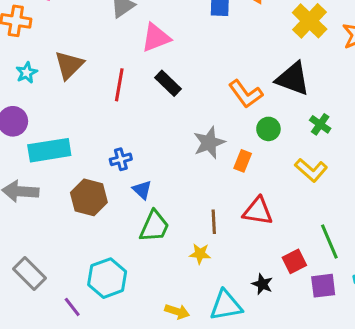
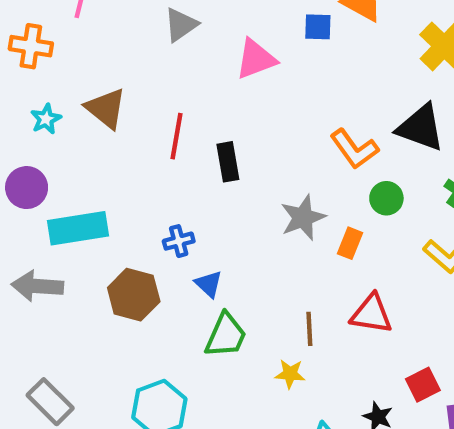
pink triangle: (156, 38) -> (256, 59), moved
brown triangle: (69, 65) -> (106, 108), turned -36
black rectangle: (168, 83) -> (228, 162), moved, turned 36

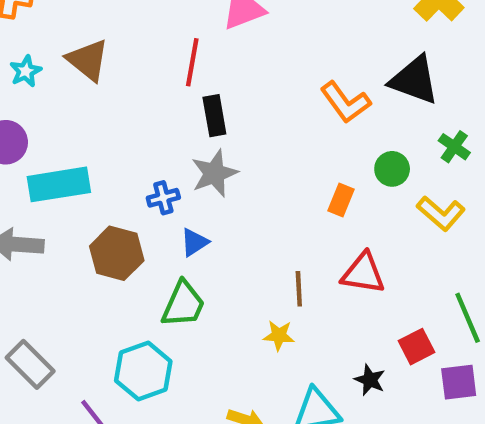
red line: (177, 136) -> (192, 62), moved
green circle: (386, 198) -> (392, 169), moved
gray star: (303, 218) -> (214, 173), moved
blue triangle: (209, 284) -> (194, 242), turned 44
green trapezoid: (226, 335) -> (183, 304), moved

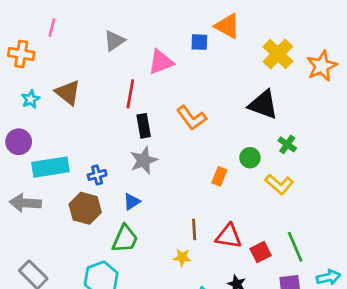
orange L-shape: (345, 102) -> (191, 118), moved
blue cross: (163, 198) -> (97, 175), moved
red triangle: (363, 273) -> (229, 236), moved
red square: (416, 347) -> (261, 252), moved

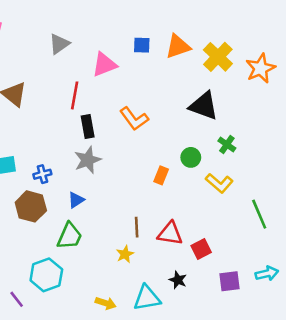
orange triangle: (227, 26) -> (178, 46), moved, turned -48
green line: (295, 247) -> (259, 214), moved
yellow star: (182, 257) -> (125, 254), turned -30

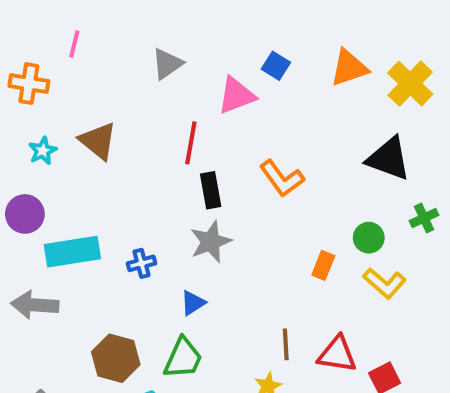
blue square: (142, 45) -> (276, 66), moved, turned 30
green cross: (227, 145) -> (424, 218), turned 30
yellow L-shape: (219, 183) -> (385, 283), moved
brown hexagon: (31, 206) -> (116, 358), moved

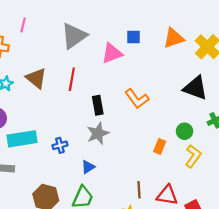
gray triangle: (167, 64) -> (74, 36), size x1.5
blue square: (276, 66) -> (134, 37), turned -32
red line: (191, 143) -> (72, 79), moved
yellow L-shape: (385, 283) -> (193, 156), turned -95

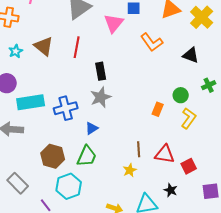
pink triangle: (112, 53) -> (114, 23), turned -30
black triangle: (195, 88) -> (191, 55), size x0.7
orange L-shape: (137, 99) -> (152, 42), moved
blue cross: (60, 145) -> (66, 108), size x1.6

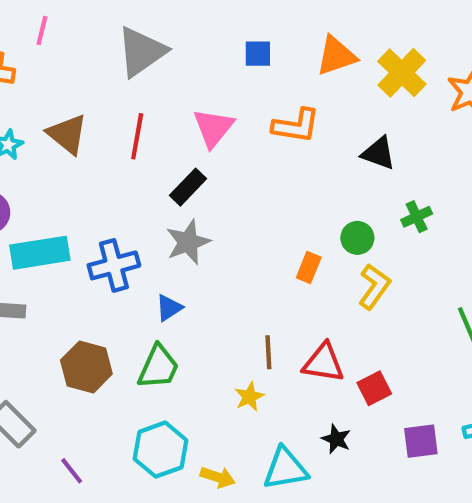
pink triangle: (114, 23) -> (213, 128), moved
orange L-shape: (152, 42) -> (296, 126), turned -45
black rectangle: (101, 71) -> (188, 187), turned 54
cyan hexagon: (69, 186) -> (160, 450), moved

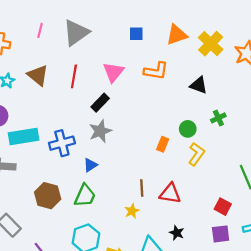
pink line: (42, 30) -> (40, 30), moved
red square: (374, 388) -> (223, 207), moved, turned -35

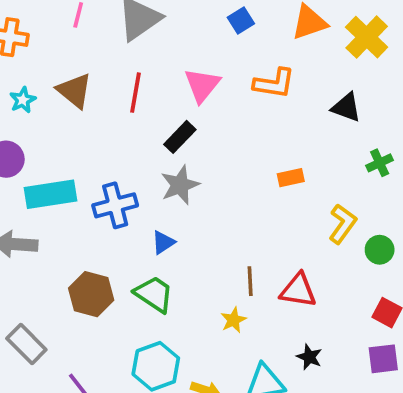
blue square: (136, 34) -> (241, 20), turned -32
green circle: (188, 129) -> (380, 250), moved
orange rectangle: (163, 144) -> (291, 178), moved, turned 56
green trapezoid: (85, 196) -> (154, 294), turned -80

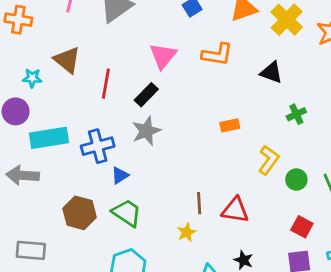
red line: (135, 93) -> (106, 84), moved
cyan star: (23, 100) -> (32, 78), moved, turned 30
blue triangle: (163, 242) -> (120, 175), moved
gray rectangle: (26, 344) -> (31, 250), turned -40

